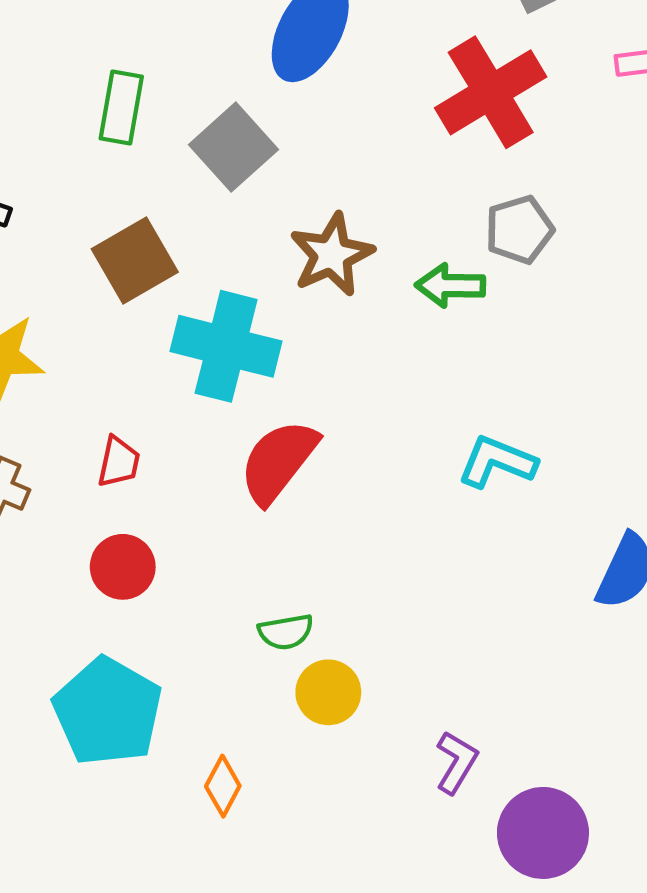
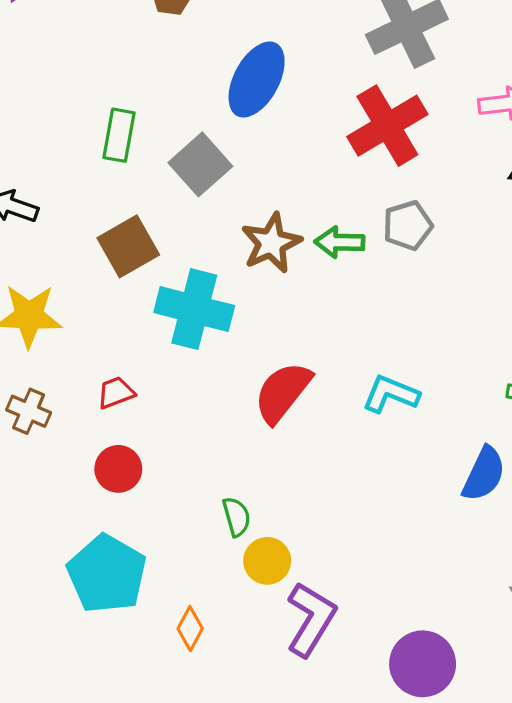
green arrow: (450, 286) -> (340, 242), moved
red semicircle: (278, 461) -> (283, 392), moved
red trapezoid: (119, 462) -> (116, 393), turned -123
green semicircle: (286, 632) -> (236, 517), turned -96
purple L-shape: (456, 762) -> (311, 619), moved, size x1.6

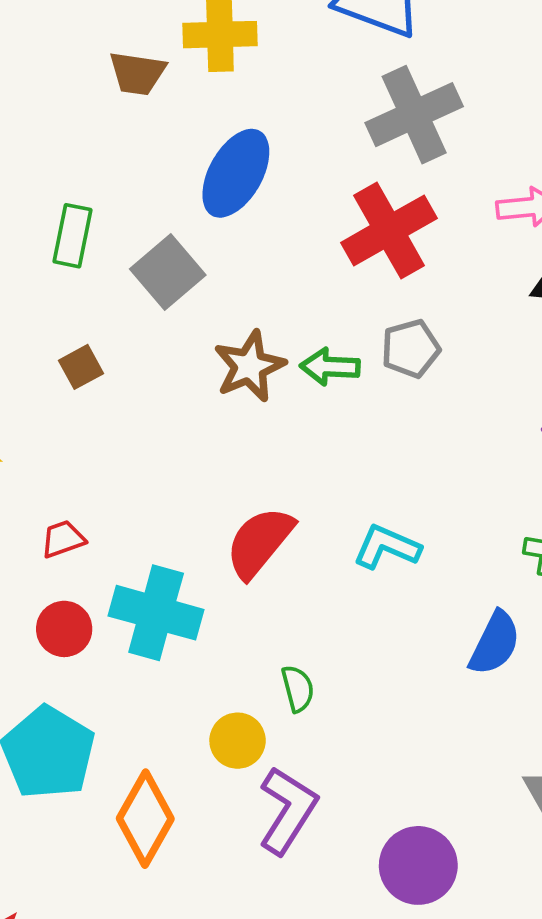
brown square: (128, 246) -> (81, 367), size x0.6
cyan cross: (194, 309) -> (156, 613), moved
green semicircle: (236, 517) -> (298, 689), moved
orange diamond: (190, 629) -> (145, 819), size x1.8

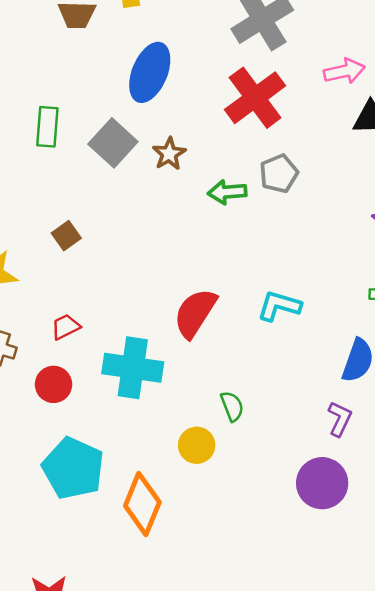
brown star: (249, 366) -> (169, 154), moved, size x0.7
brown square: (81, 367) -> (66, 236), moved
red circle: (64, 629) -> (54, 384), moved
purple L-shape: (288, 810) -> (340, 419), moved, size x0.6
purple circle: (418, 865) -> (322, 483), moved

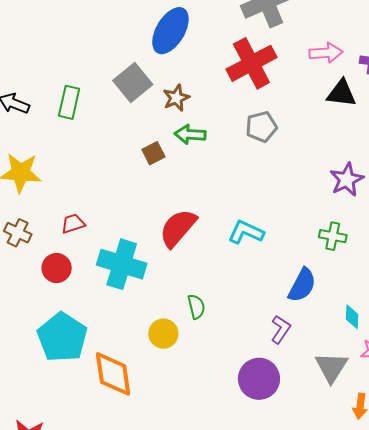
green rectangle: (47, 127) -> (69, 102), moved
green arrow: (227, 192) -> (190, 134), moved
brown square: (66, 236) -> (153, 153), moved
orange diamond: (142, 504) -> (113, 374), turned -39

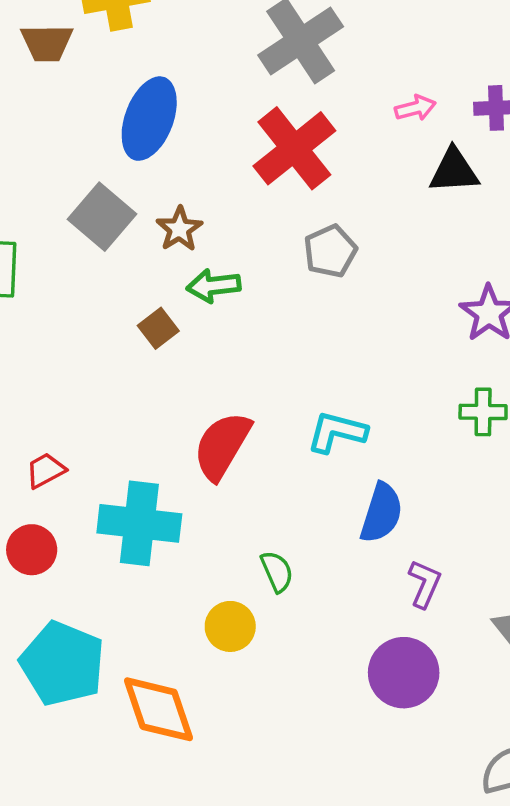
pink arrow: (326, 53) -> (415, 108), size x0.7
blue semicircle: (302, 285) -> (381, 513), moved

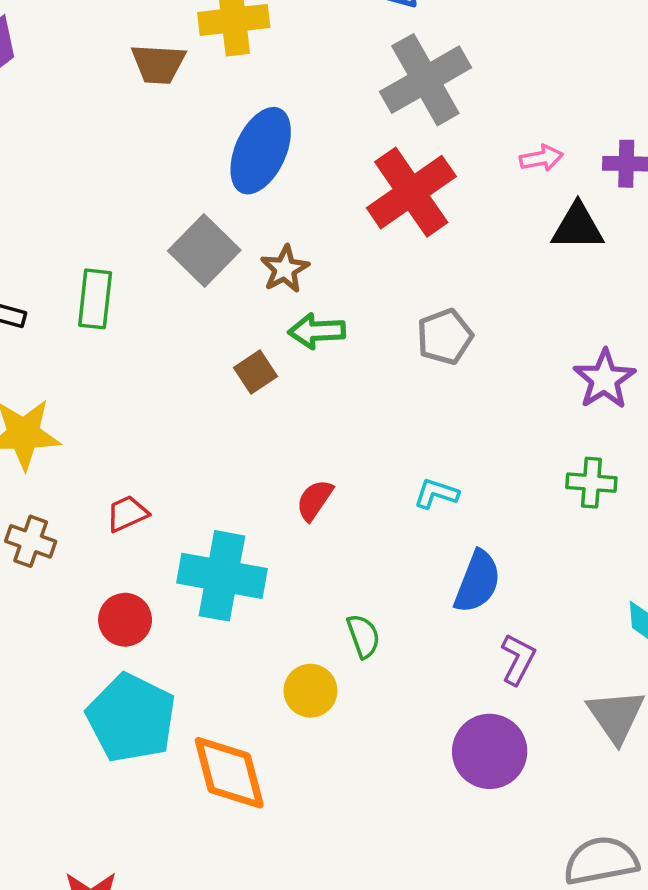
gray pentagon: (330, 251) -> (445, 337), moved
cyan L-shape: (337, 432) -> (436, 494), size x0.7
red semicircle: (222, 446) -> (315, 500), size x0.6
red circle: (32, 550) -> (125, 620), moved

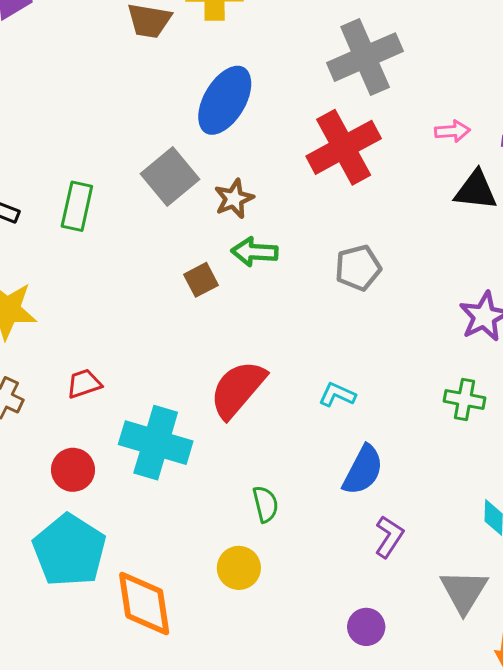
red semicircle: (315, 500) -> (238, 389), size x1.8
yellow circle: (310, 691) -> (239, 568), moved
purple circle: (490, 751) -> (366, 627), moved, size x0.6

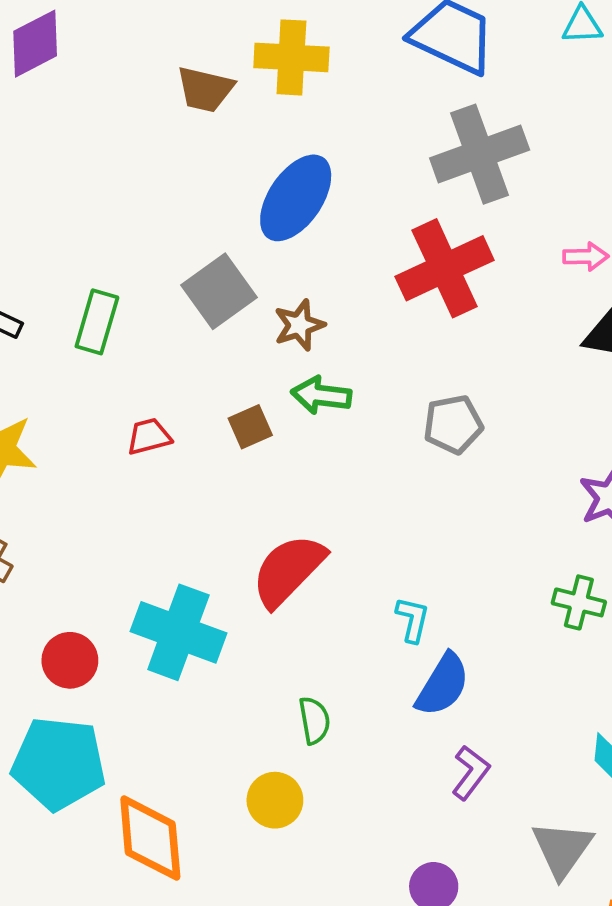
red trapezoid: (84, 384) -> (149, 436), moved
cyan L-shape: (337, 395) -> (413, 620), moved, turned 75
cyan pentagon: (69, 550) -> (59, 763), turned -30

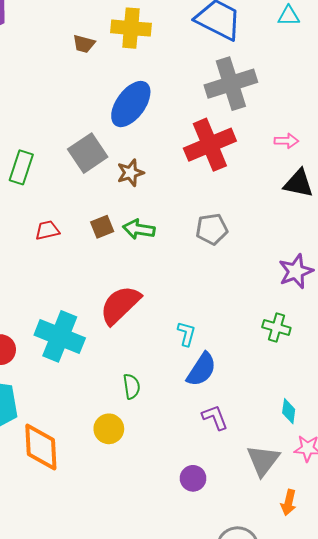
brown trapezoid: (205, 89) -> (84, 44), size x0.7
green arrow: (321, 395) -> (139, 229), moved
purple L-shape: (471, 773) -> (215, 417), turned -60

